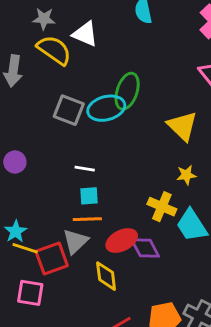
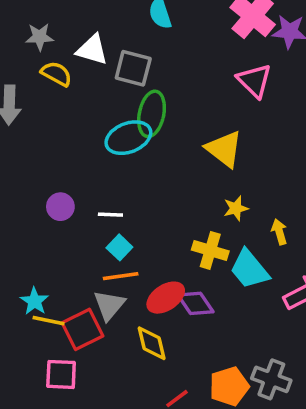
yellow semicircle: (54, 50) -> (56, 74), size x0.7
gray square: (69, 110) -> (133, 68), moved
purple circle: (15, 162) -> (60, 207), moved
cyan square: (89, 196) -> (119, 247), turned -36

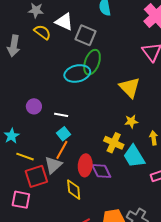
orange line: (121, 276) -> (62, 150), turned -60
red ellipse: (166, 298) -> (85, 165), turned -60
cyan star: (35, 301) -> (12, 136), moved
yellow line: (49, 321) -> (25, 157), moved

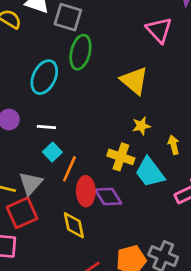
cyan ellipse: (77, 73) -> (44, 77), moved, turned -45
orange line: (62, 150) -> (69, 169), moved
gray triangle: (53, 165) -> (31, 183), moved

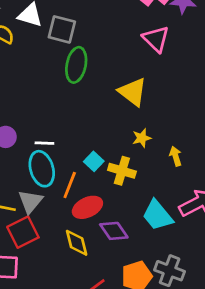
cyan ellipse: (44, 77) -> (42, 169), moved, turned -40
cyan square: (52, 152) -> (94, 161), moved
cyan trapezoid: (150, 172) -> (157, 215), moved
red ellipse: (86, 191) -> (87, 207), turned 68
purple diamond: (108, 197) -> (114, 231), moved

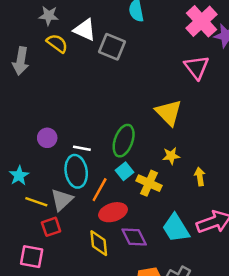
green ellipse: (76, 65) -> (124, 141), moved
red square: (23, 232) -> (51, 227), size x0.7

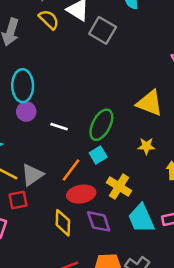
yellow triangle: (169, 113) -> (150, 103), turned -32
cyan ellipse: (76, 171) -> (23, 86), moved
yellow cross: (149, 183) -> (119, 187), moved

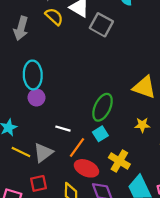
white line: (59, 127) -> (63, 129), moved
red ellipse: (81, 194) -> (86, 168), turned 35
red square: (18, 200) -> (38, 183), moved

